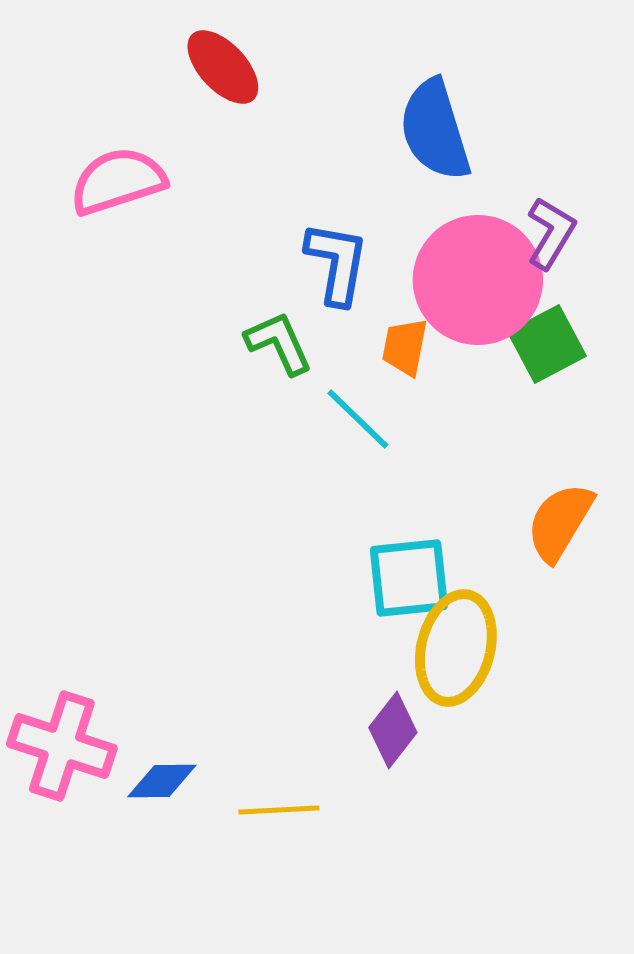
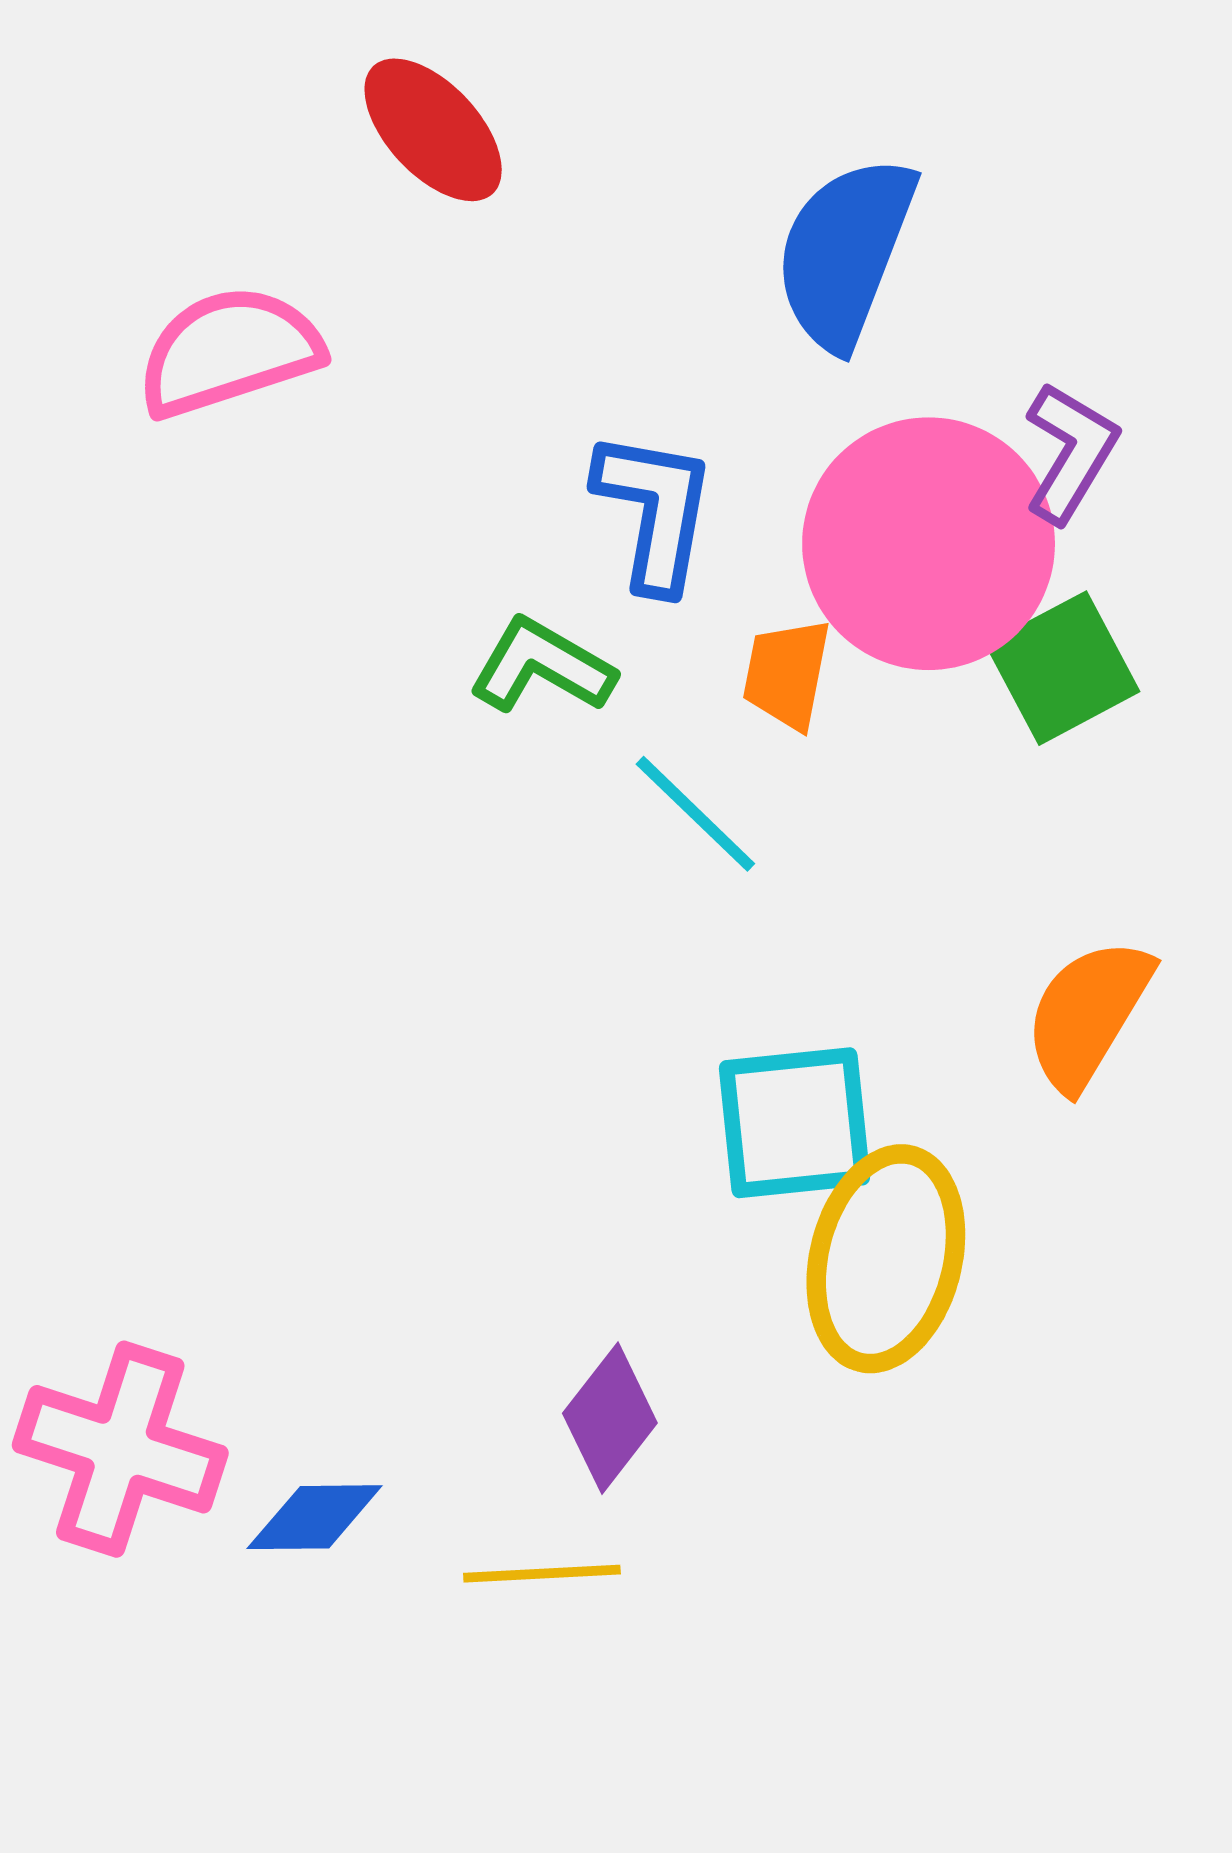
blue semicircle: (435, 130) -> (845, 252), turned 38
green L-shape: (279, 343) -> (542, 666), turned -36
purple diamond: (393, 730) -> (610, 1418), moved

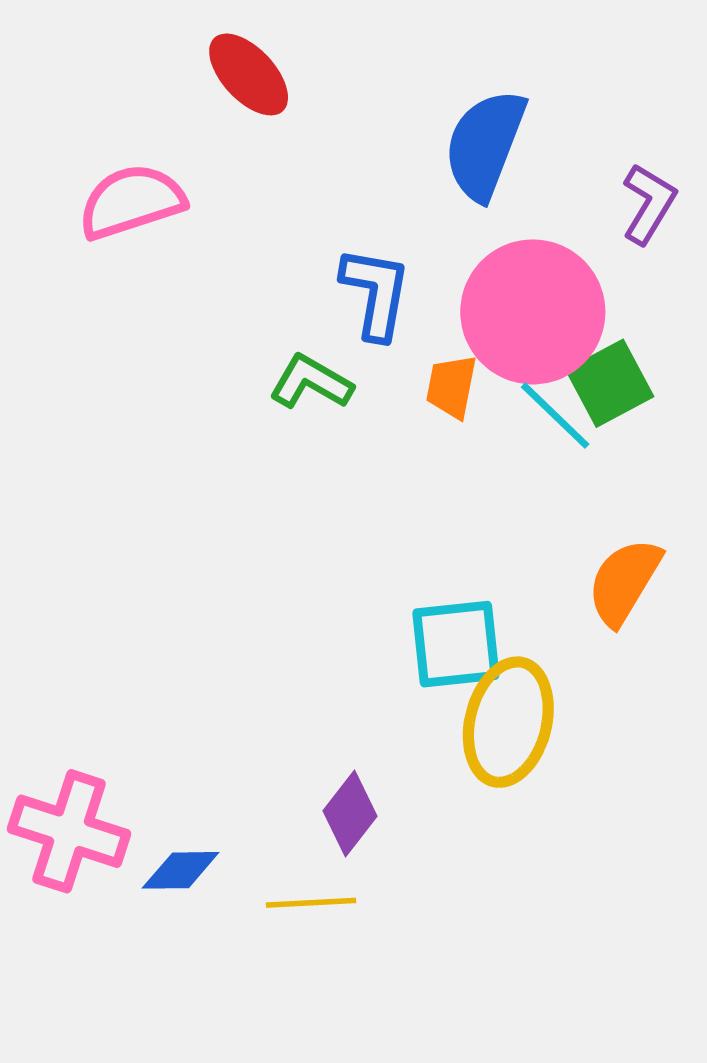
purple L-shape: (1070, 452) -> (649, 204), moved
cyan line: (695, 814) -> (555, 416), moved

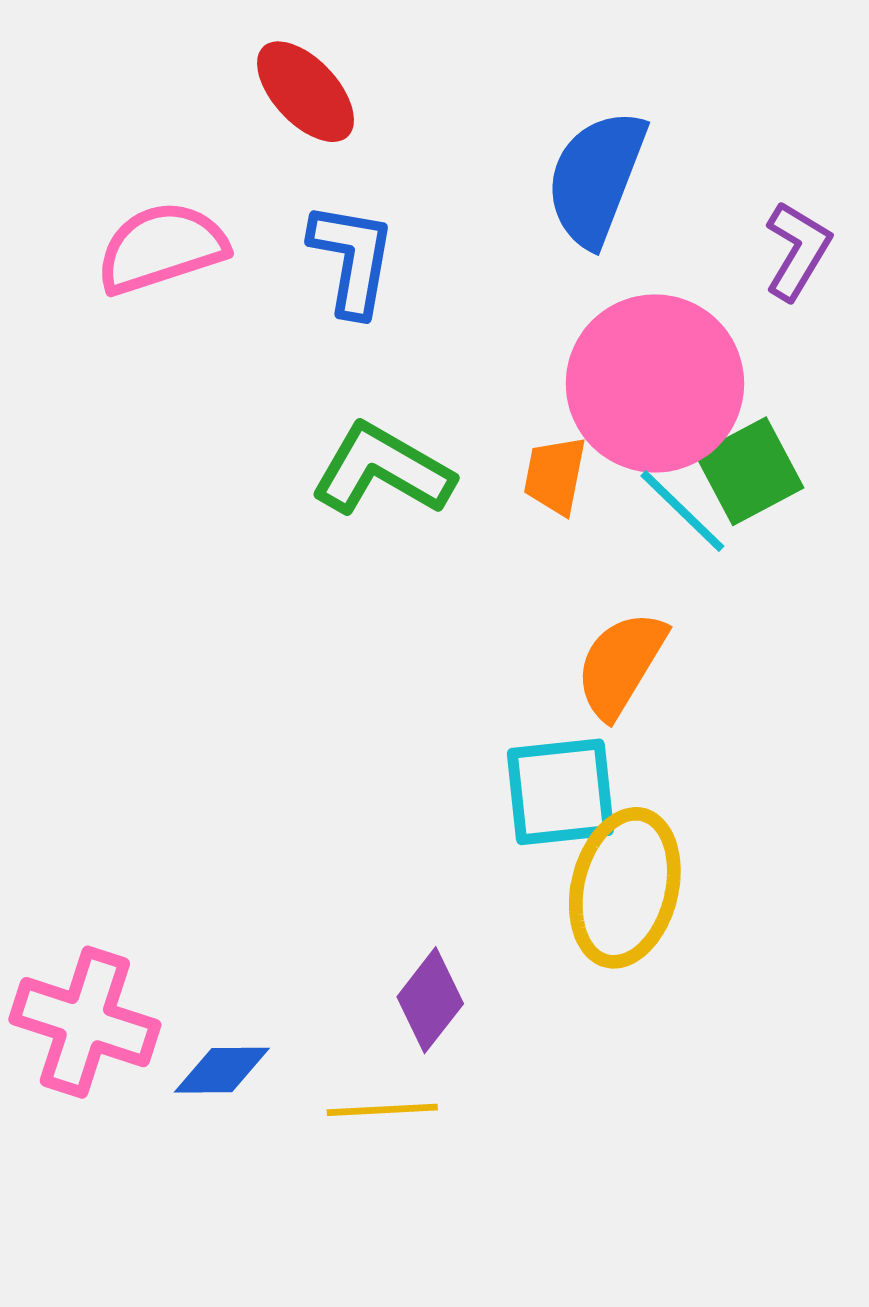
blue L-shape: (376, 293) -> (352, 259), moved
green L-shape: (311, 382) -> (382, 470), size x1.4
orange semicircle: (624, 582) -> (621, 664), moved

